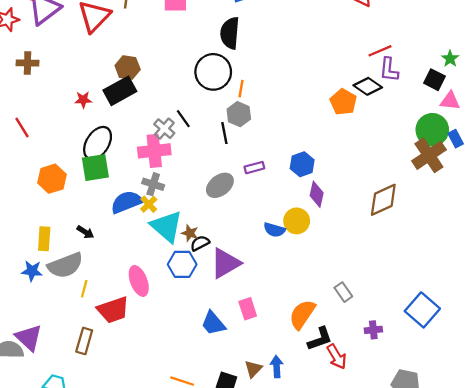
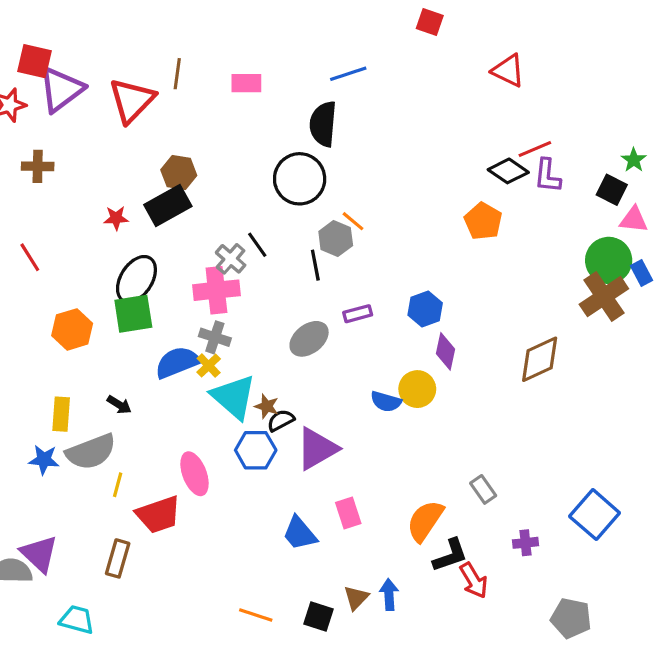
black diamond: (368, 86) -> (508, 171), moved
orange line: (241, 89) -> (353, 221), moved, turned -60

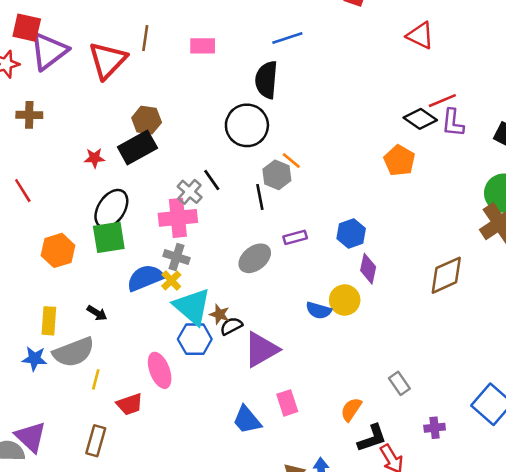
blue hexagon: (256, 450) -> (195, 339), moved
red trapezoid: (158, 515) -> (130, 404), size x0.7
orange semicircle: (425, 521) -> (351, 409), size x0.7

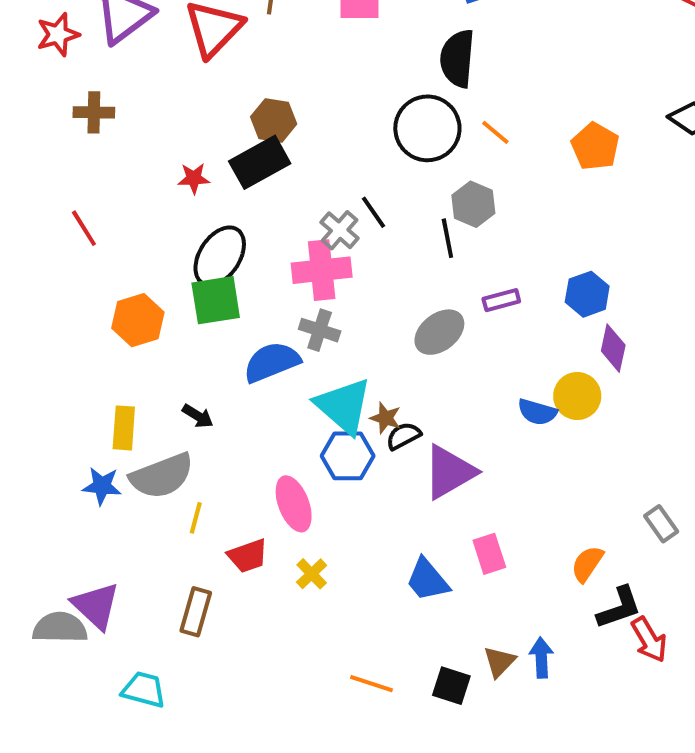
orange line: (291, 161) -> (495, 132), moved
orange pentagon: (399, 161) -> (595, 146), moved
yellow cross: (171, 280) -> (312, 574), moved

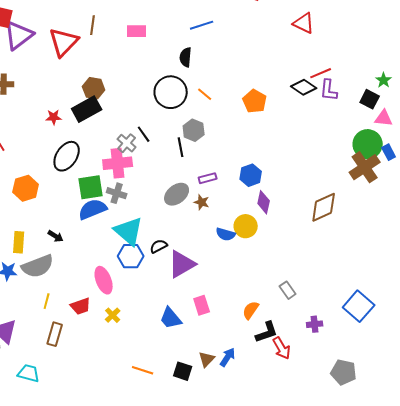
black semicircle: (457, 58) -> (186, 57), size x0.7
green square: (216, 300) -> (91, 187), moved
brown star: (385, 418) -> (202, 202), moved
yellow line: (196, 518) -> (47, 301), moved
blue arrow: (541, 658) -> (228, 357), turned 36

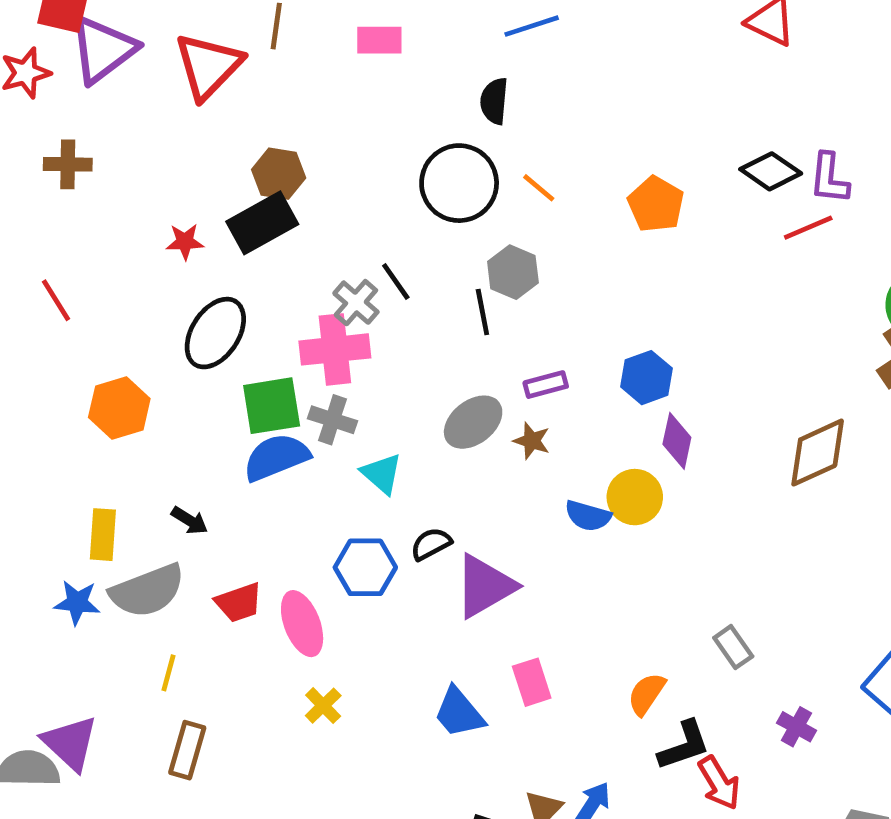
red line: (321, 73) -> (808, 228), moved
cyan triangle: (129, 231) -> (382, 474), moved, size x0.6
red trapezoid: (81, 306) -> (239, 603), moved
purple cross: (315, 324) -> (796, 727), turned 35

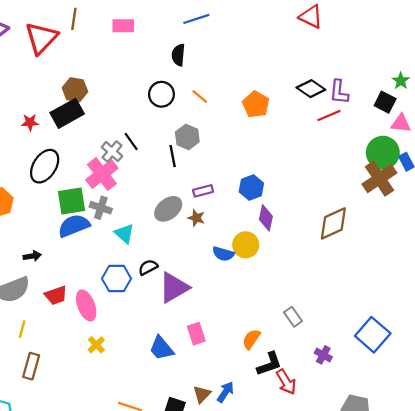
black circle: (459, 183) -> (161, 94), size x0.7
pink cross: (335, 349) -> (102, 174), turned -32
black arrow: (190, 520) -> (32, 256), turned -42

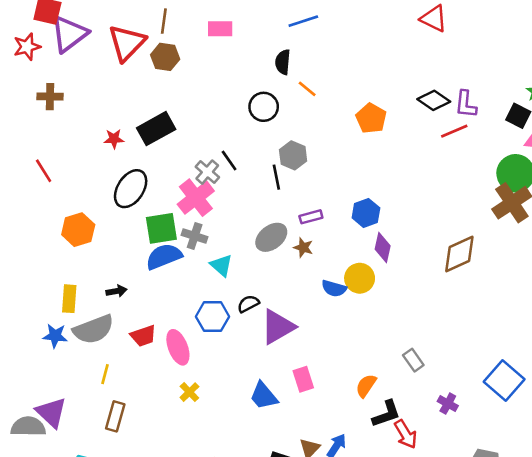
brown hexagon: (75, 90) -> (165, 57), moved
orange line: (200, 96) -> (307, 89), moved

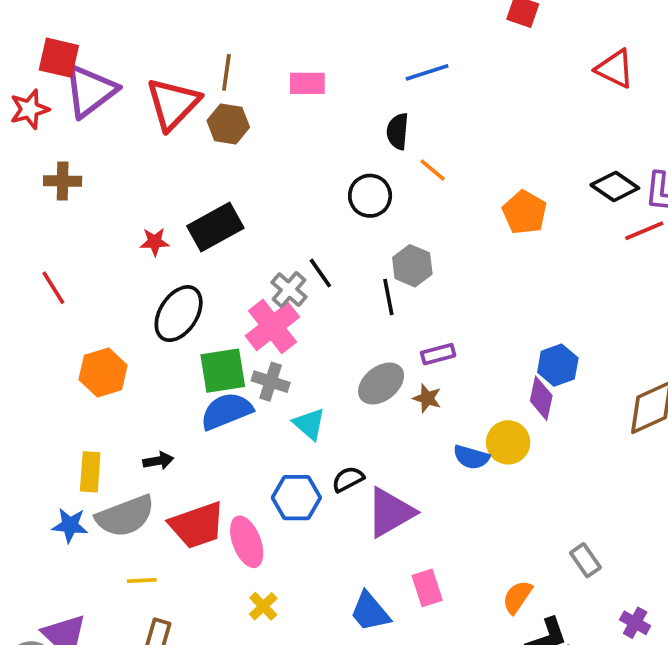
blue hexagon: (366, 213) -> (558, 365), moved
red trapezoid: (143, 336) -> (197, 525), size x1.5
yellow line: (105, 374) -> (142, 580), turned 72

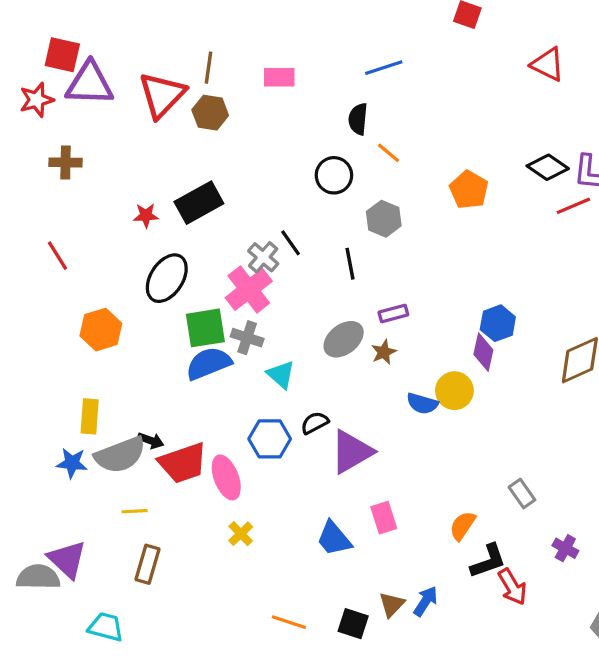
purple triangle: (90, 91) -> (90, 84), turned 39
gray hexagon: (412, 266) -> (384, 219), moved
brown star: (427, 398) -> (384, 352), turned 30
black arrow: (158, 461) -> (151, 440), moved, turned 30

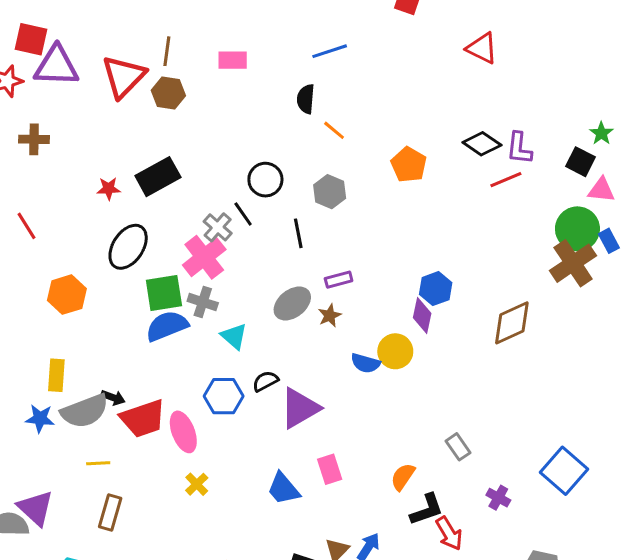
black circle: (334, 175) -> (265, 180), moved

